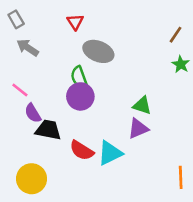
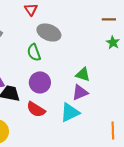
brown line: (176, 35) -> (109, 19), turned 56
purple circle: (80, 96) -> (40, 82), moved
cyan triangle: (110, 153) -> (70, 112), moved

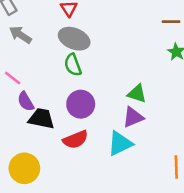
gray ellipse: (49, 32) -> (74, 39), moved
red semicircle: (36, 109) -> (75, 140), turned -54

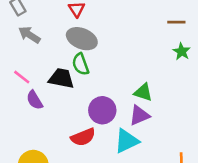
purple circle: (81, 104) -> (102, 110), moved
black trapezoid: (41, 119) -> (61, 78), moved

